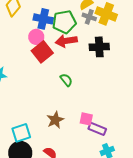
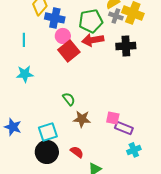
blue cross: (43, 19) -> (55, 18), moved
green semicircle: (66, 80) -> (69, 99), moved
brown star: (55, 120) -> (82, 119), turned 30

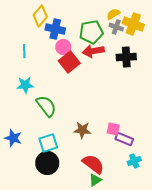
green semicircle: (69, 99) -> (46, 106), moved, size x1.6
red semicircle: (77, 152) -> (93, 164), moved, size x1.6

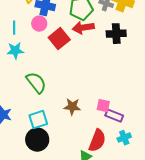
pink circle: (63, 47) -> (39, 24), moved
cyan star: (25, 85) -> (15, 51), moved
red semicircle: (93, 164) -> (97, 141), moved, turned 75

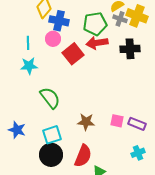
purple rectangle: (114, 116) -> (137, 124), moved
red semicircle: (97, 141) -> (83, 156), moved

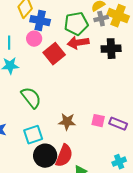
gray cross: (120, 19) -> (101, 19), turned -32
cyan cross: (138, 153) -> (119, 162), moved
black circle: (51, 155) -> (45, 156), moved

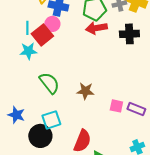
red square: (54, 54) -> (42, 35), moved
brown star: (67, 122) -> (85, 91), moved
black circle: (45, 156) -> (40, 136), moved

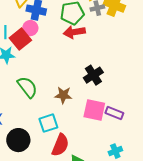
black cross: (129, 34) -> (93, 75), moved, turned -30
pink square: (116, 106) -> (94, 110), size x1.6
cyan square: (51, 120) -> (48, 123), moved

